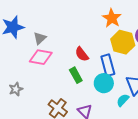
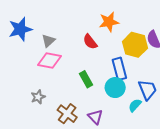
orange star: (112, 18) -> (109, 22), moved, turned 30
red semicircle: (82, 54) -> (90, 42), moved
gray star: (16, 89) -> (38, 97), moved

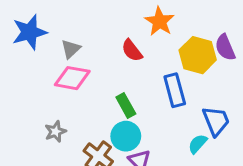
orange star: (109, 22) -> (159, 21), turned -30
cyan circle: (115, 88) -> (126, 136), moved

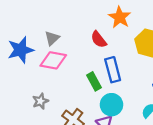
blue star: (29, 32) -> (21, 50), moved
blue rectangle: (175, 90) -> (113, 70), moved
cyan circle: (126, 136) -> (111, 105), moved

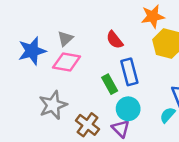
orange star: (120, 17) -> (153, 16), moved, turned 30
gray star: (40, 101) -> (53, 105), size x1.6

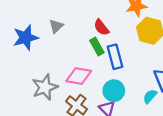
pink diamond: (67, 62) -> (79, 76), moved
green rectangle: (110, 84) -> (97, 47), moved

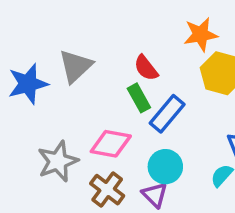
gray triangle: (56, 26) -> (75, 66), size x1.5
blue rectangle: (115, 57) -> (167, 114), turned 55

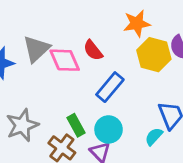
green rectangle: (139, 98) -> (76, 125), moved
pink diamond: (111, 144) -> (65, 60), moved, turned 56

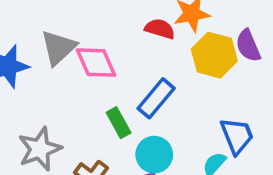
red semicircle: (93, 50) -> (160, 29), moved, turned 145
green rectangle: (76, 125) -> (119, 123), moved

